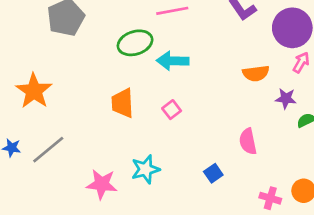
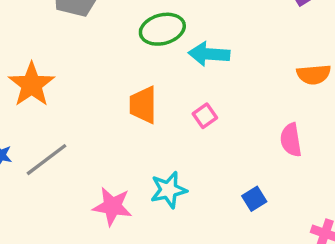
pink semicircle: (248, 141) -> (291, 140), moved

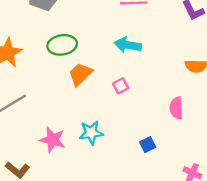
green ellipse: (162, 29) -> (62, 45), moved
orange trapezoid: (143, 105) -> (80, 74), turned 40

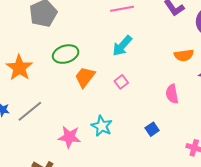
cyan arrow: (128, 45) -> (122, 46), turned -50
cyan star: (91, 133) -> (102, 126), turned -30

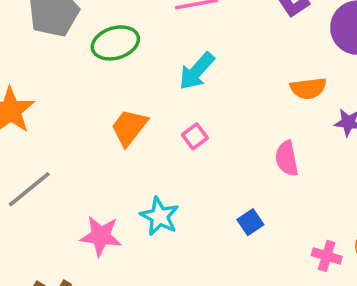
green ellipse: (66, 54) -> (115, 43), moved

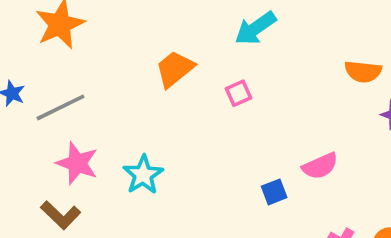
pink semicircle: (287, 158) -> (320, 166), moved, turned -116
cyan star: (159, 216) -> (143, 175), moved
pink star: (101, 236) -> (77, 163), moved

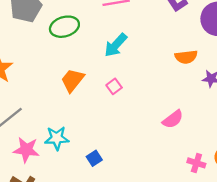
cyan star: (143, 175) -> (57, 138), moved, turned -30
blue square: (274, 192) -> (94, 158), moved

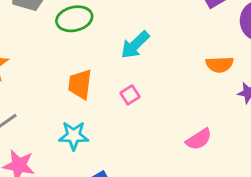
orange trapezoid: (73, 80) -> (80, 84), turned -35
cyan star: (57, 138) -> (74, 136), moved

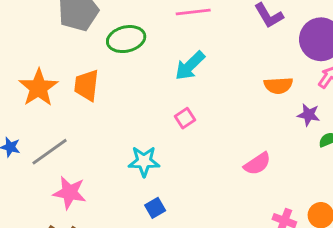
orange trapezoid: (80, 84) -> (86, 85), moved
cyan star: (74, 136) -> (144, 161), moved

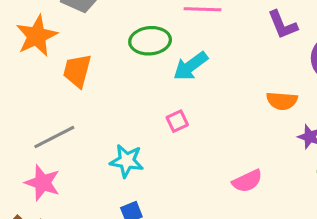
green ellipse: (126, 39) -> (150, 41), moved
orange star: (38, 88) -> (37, 36), moved
gray line: (50, 152) -> (54, 137), moved

